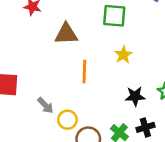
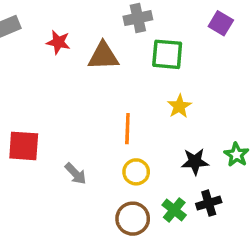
brown triangle: (66, 34) -> (103, 56), moved
yellow circle: (67, 120) -> (136, 172), moved

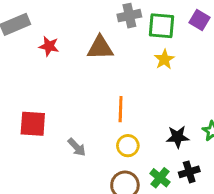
red star: (58, 42) -> (49, 46), moved
green square: (167, 54) -> (161, 26), moved
yellow star: (179, 106) -> (164, 59), moved

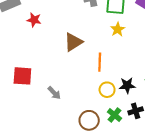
brown triangle: (100, 48) -> (73, 42), moved, turned -30
orange line: (121, 109) -> (100, 62), moved
yellow circle: (128, 146) -> (107, 90), moved

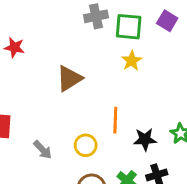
orange line: (100, 62) -> (115, 120), moved
yellow circle: (107, 90) -> (86, 145), moved

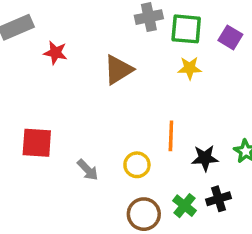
purple square: (167, 21) -> (230, 37), moved
yellow star: (132, 61) -> (190, 68), turned 30
brown triangle: (69, 79) -> (118, 70), moved

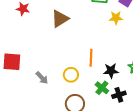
yellow star: (190, 68) -> (116, 18), moved
green cross: (185, 206) -> (102, 88), moved

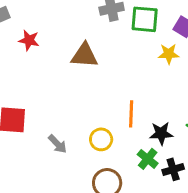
brown triangle: (60, 19) -> (85, 55), turned 36

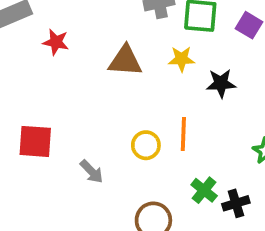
yellow star: (169, 54) -> (182, 59), moved
black star: (161, 133) -> (221, 83), moved
yellow circle: (101, 139) -> (146, 145), moved

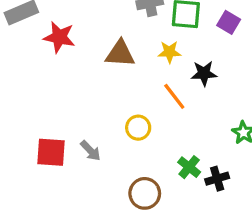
red star: (56, 42) -> (59, 37), size x1.4
orange line: (183, 134) -> (174, 96), moved, turned -40
red square: (35, 141) -> (51, 152), moved

